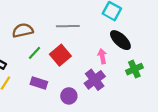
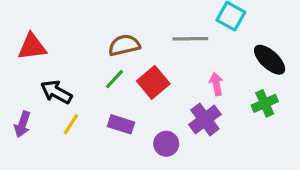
gray line: (68, 26) -> (190, 39), moved
brown semicircle: (23, 30) -> (124, 45), moved
black ellipse: (120, 40) -> (270, 60), moved

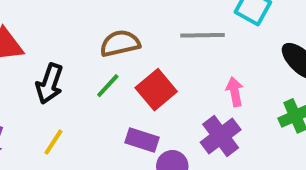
black arrow: (56, 92) -> (49, 84), moved, turned -100
purple rectangle: (121, 124) -> (142, 140), moved

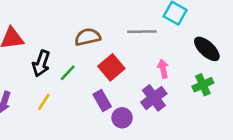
green line: (108, 86) -> (68, 73), moved
purple rectangle: (142, 140) -> (102, 101), turned 42

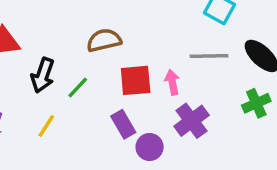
gray line: (142, 32) -> (209, 56), moved
red square: (111, 67) -> (136, 80), turned 35
pink arrow: (163, 69) -> (172, 82), moved

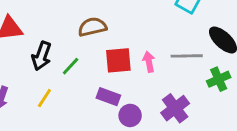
gray line: (209, 56) -> (187, 56), moved
purple cross: (192, 121) -> (175, 108), moved
purple rectangle: (123, 124) -> (108, 97), turned -40

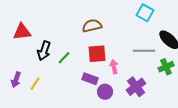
brown semicircle: (92, 27) -> (92, 26), moved
pink arrow: (149, 62) -> (114, 67), moved
yellow line: (44, 98) -> (35, 84), moved

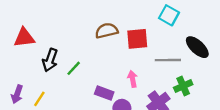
red square: (97, 54) -> (137, 39), moved
green cross: (166, 67) -> (183, 86), moved

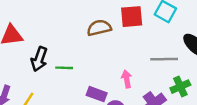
red square: (137, 39) -> (132, 17), moved
green line: (74, 68) -> (64, 68), turned 49

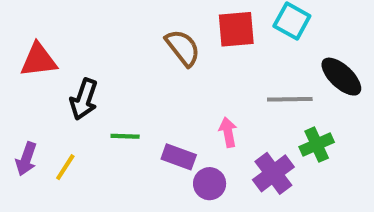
brown semicircle: (99, 28) -> (183, 48), turned 65
green line: (64, 68) -> (125, 136), moved

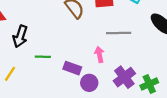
gray line: (290, 99) -> (119, 33), moved
green cross: (317, 145) -> (149, 84), moved

